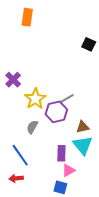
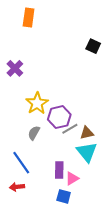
purple cross: (13, 80) -> (15, 68), moved
gray line: (67, 99) -> (70, 129), moved
purple rectangle: (61, 153) -> (59, 170), moved

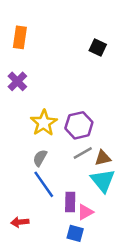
orange rectangle: (29, 18) -> (20, 37), moved
black square: (93, 46) -> (98, 47), moved
purple hexagon: (59, 117) -> (79, 125), moved
blue line: (21, 163) -> (44, 184), moved

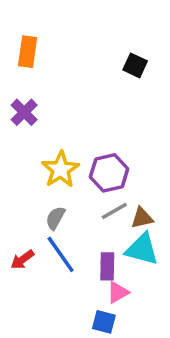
cyan triangle: (103, 181) -> (142, 249), turned -36
purple rectangle: (70, 202) -> (107, 266), moved
red arrow: (20, 222) -> (22, 260), moved, turned -30

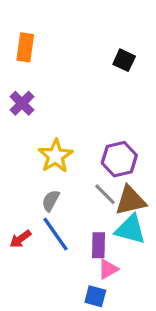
purple hexagon: (109, 173) -> (119, 159), moved
gray line: (114, 211) -> (105, 194), turned 75
brown triangle: (142, 218) -> (130, 201), size x1.5

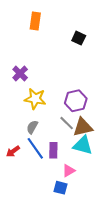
orange rectangle: (25, 47) -> (35, 21), moved
purple cross: (22, 103) -> (20, 73), moved
yellow star: (55, 156) -> (35, 99), turned -30
purple rectangle: (99, 245) -> (53, 150), moved

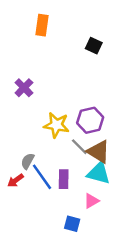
yellow star: (35, 99) -> (56, 125), moved
gray semicircle: (32, 127) -> (28, 161), moved
brown triangle: (83, 127) -> (99, 152), turned 45
pink triangle: (69, 171) -> (91, 201), moved

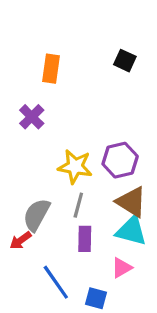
orange rectangle: (42, 25) -> (51, 69), moved
gray line: (79, 147) -> (78, 205), moved, turned 60
gray semicircle: (28, 161) -> (37, 215), size x1.5
blue line: (42, 177) -> (56, 282), moved

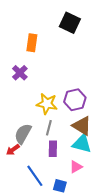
black square: (125, 61) -> (70, 23), moved, size x1.5

